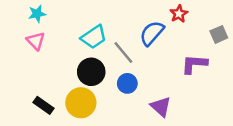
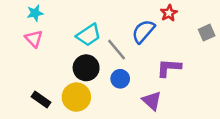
purple L-shape: (194, 64) -> (169, 68), moved

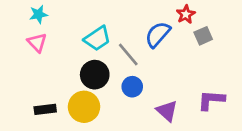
gray square: (207, 33) -> (203, 36), moved
purple L-shape: (169, 68) -> (211, 100), moved
black rectangle: (41, 99) -> (45, 109), turned -42

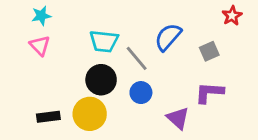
red star: (186, 14) -> (232, 16), moved
gray square: (203, 36) -> (209, 51), moved
cyan trapezoid: (97, 38) -> (104, 41), turned 40
purple L-shape: (211, 100) -> (209, 93), moved

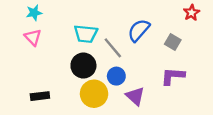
gray square: (209, 51) -> (173, 42), turned -35
yellow circle: (90, 114) -> (94, 94), moved
purple triangle: (178, 118) -> (135, 96), moved

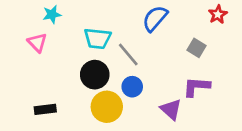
cyan star: (34, 13) -> (52, 14), moved
blue semicircle: (139, 30) -> (155, 18), moved
purple triangle: (135, 96) -> (171, 109), moved

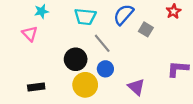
cyan trapezoid: (97, 39) -> (85, 17), moved
gray square: (196, 48) -> (146, 29), moved
purple L-shape: (196, 87) -> (178, 69), moved

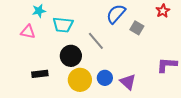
cyan trapezoid: (85, 17) -> (63, 25), moved
pink triangle: (30, 34) -> (28, 32), turned -35
blue circle: (105, 69) -> (105, 78), moved
black rectangle: (36, 87) -> (40, 74), moved

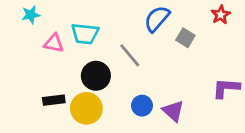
cyan star: (39, 11) -> (31, 15), moved
pink triangle: (28, 32) -> (54, 43), moved
yellow circle: (80, 80) -> (86, 108), moved

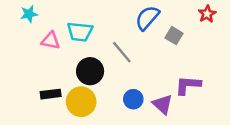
purple L-shape: (226, 88) -> (188, 85), moved

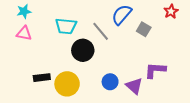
pink triangle: (51, 41) -> (24, 33), moved
gray line: (122, 52) -> (101, 31), moved
black circle: (90, 71) -> (83, 50), moved

